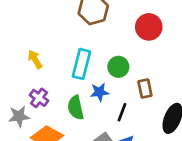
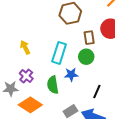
brown rectangle: (145, 88) -> (89, 38), moved
black line: (122, 112) -> (97, 91), moved

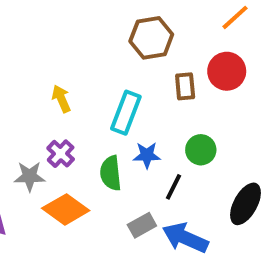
green circle: (86, 57) -> (201, 150), moved
black line: (97, 91) -> (173, 187), moved

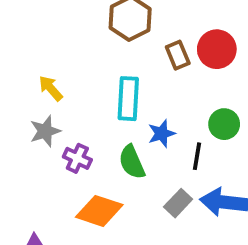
red circle: (227, 71) -> (217, 49), moved
yellow arrow: (61, 99) -> (51, 88), moved
green circle: (201, 150) -> (224, 124), moved
gray star: (30, 176) -> (45, 131), moved

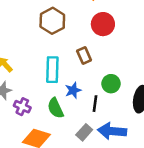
red circle: (217, 49) -> (103, 24), moved
brown rectangle: (178, 55) -> (84, 55), moved

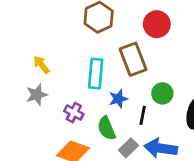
brown rectangle: (84, 55) -> (133, 59), size x1.6
purple cross: (22, 107) -> (74, 113), moved
green semicircle: (56, 108) -> (106, 128), moved

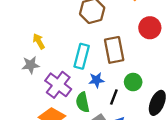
red circle: (157, 24) -> (150, 28), moved
purple cross: (74, 113) -> (58, 85), size x1.6

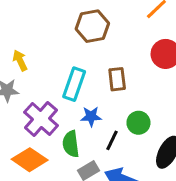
brown rectangle: (114, 50) -> (117, 79), size x0.7

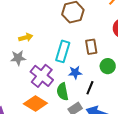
yellow arrow: (20, 60) -> (26, 37), turned 104
green circle: (138, 123) -> (108, 66), moved

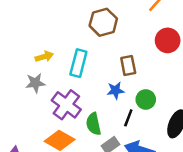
cyan rectangle: (63, 51) -> (78, 63), moved
green circle: (108, 66) -> (146, 99), moved
blue star: (75, 73) -> (116, 90), moved

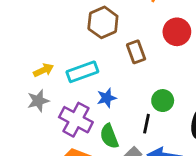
cyan rectangle: (78, 63) -> (82, 72), turned 64
brown rectangle: (128, 65) -> (136, 52), moved
blue star: (116, 90) -> (107, 98), moved

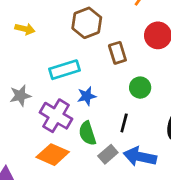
yellow arrow: (44, 70) -> (25, 29), moved, turned 36
green circle: (163, 101) -> (140, 88), moved

